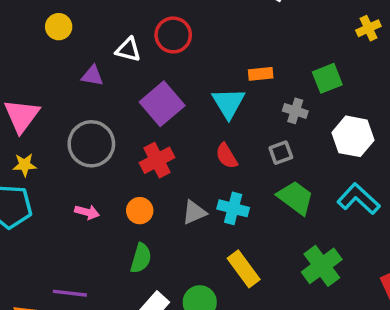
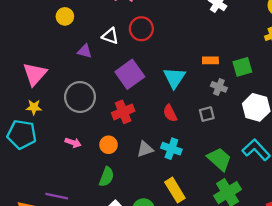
orange rectangle: (261, 74) -> (210, 60), moved
green trapezoid: (295, 198) -> (219, 159), moved

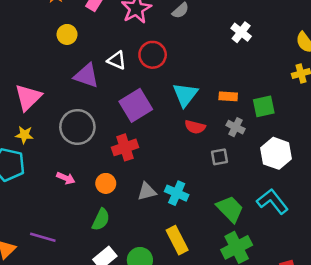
purple triangle: (85, 51) -> (86, 76), size x1.5
cyan triangle: (174, 78) -> (185, 95), moved
red semicircle: (170, 113) -> (195, 127), moved, turned -54

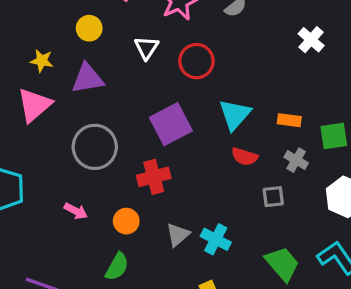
white triangle: (117, 60) -> (146, 48), moved, turned 36
purple triangle: (86, 76) -> (88, 78), moved, turned -32
yellow star: (24, 135) -> (42, 61), moved
gray triangle: (147, 191) -> (178, 235), turned -30

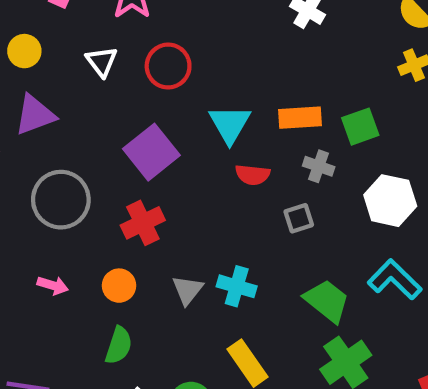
orange rectangle: (289, 120) -> (300, 118), size x1.4

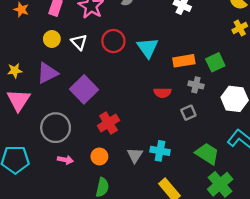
yellow circle: (24, 51) -> (52, 39), moved
cyan triangle: (230, 124) -> (148, 48), moved
purple square: (151, 152) -> (84, 89), moved
gray circle: (61, 200) -> (56, 128), moved

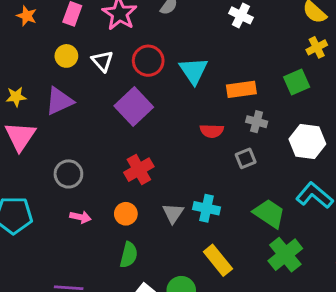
green square: (215, 62) -> (297, 82), moved
purple square: (84, 89) -> (134, 107), moved
gray circle: (56, 128) -> (68, 174), size x0.7

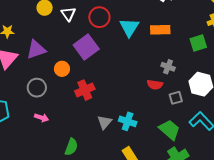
orange rectangle: (241, 89) -> (160, 30), moved
purple triangle: (59, 101) -> (36, 50), moved
red semicircle: (212, 131) -> (155, 85), moved
gray square: (246, 158) -> (176, 98), moved
orange circle: (126, 214) -> (62, 69), moved

